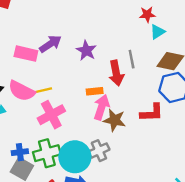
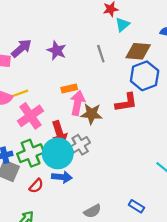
red arrow: (116, 73) -> (59, 133), moved

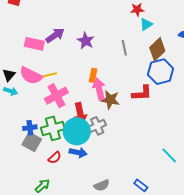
brown diamond: (138, 51) -> (157, 49), turned -55
orange rectangle: (69, 89) -> (93, 75), turned -72
pink arrow: (78, 103) -> (99, 89), turned -30

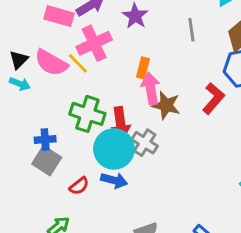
yellow line: (49, 75) -> (78, 63), turned 56
red L-shape: (142, 93) -> (213, 98), turned -50
pink cross: (56, 96) -> (94, 43), moved
gray cross: (97, 126) -> (145, 143), turned -36
green cross: (53, 128) -> (87, 114), moved, turned 30

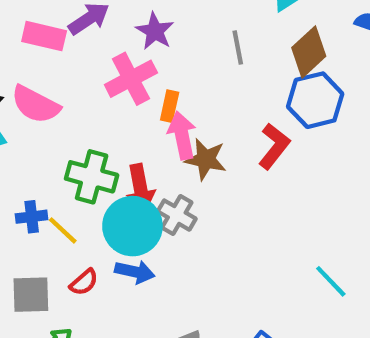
pink cross: (94, 43) -> (131, 79), moved
yellow line: (78, 63) -> (63, 230), moved
gray square: (47, 161) -> (31, 295), moved, turned -32

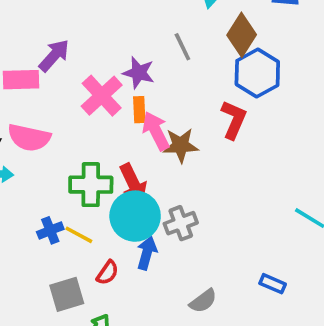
purple star: (155, 31) -> (139, 73), moved
gray cross: (177, 215) -> (181, 223), moved, turned -36
blue arrow: (135, 272) -> (147, 253), turned -72

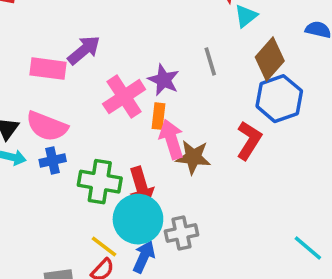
blue cross: (50, 230) -> (53, 160), moved
yellow line: (79, 235) -> (104, 246), moved

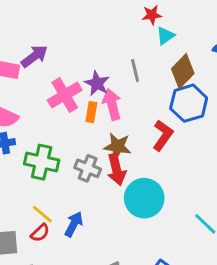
pink arrow: (171, 139) -> (112, 104), moved
red arrow: (141, 187) -> (116, 170), moved
cyan circle: (138, 219) -> (144, 198), moved
gray cross: (181, 233) -> (88, 168), moved, turned 30

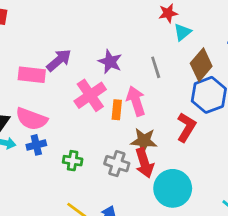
purple star: (97, 83) -> (110, 62), moved
green cross: (42, 162) -> (73, 161), size x0.6

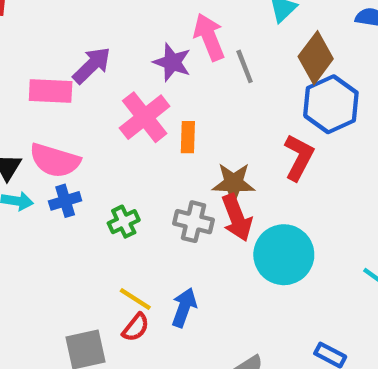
pink arrow: (136, 101) -> (209, 37), moved
green cross: (73, 161) -> (124, 222), turned -30

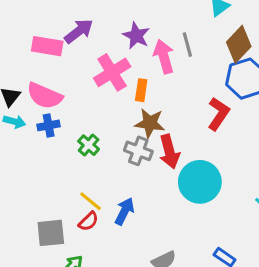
pink arrow: (209, 37) -> (164, 56), moved
brown star: (234, 183) -> (150, 123), moved
green cross: (124, 222) -> (89, 145), turned -30

